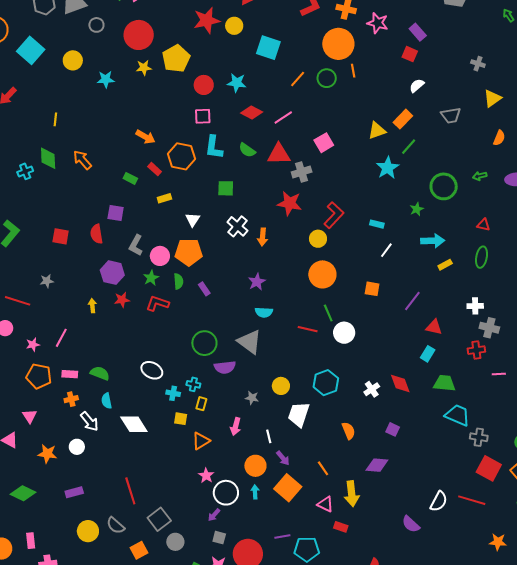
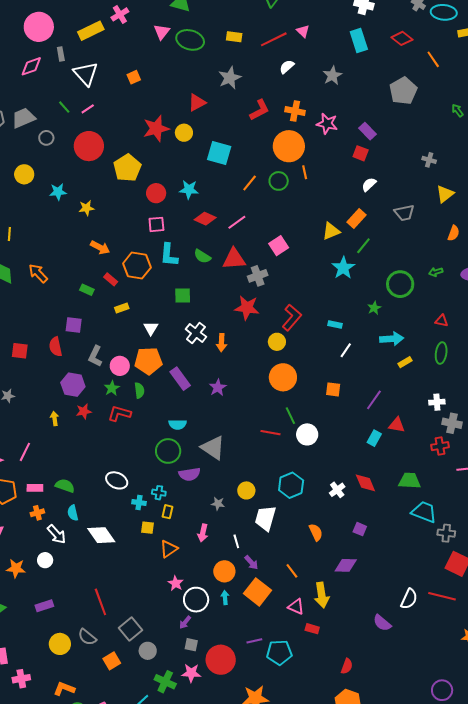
yellow star: (144, 68) -> (86, 208), moved
purple rectangle: (204, 289) -> (180, 379), moved, size x1.6
cyan semicircle: (264, 312) -> (177, 424), moved
cyan rectangle: (428, 354) -> (374, 438), moved

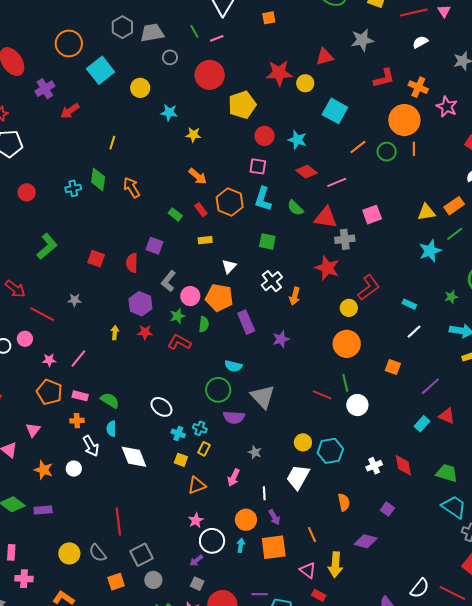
yellow circle: (246, 490) -> (303, 442), moved
orange square: (258, 592) -> (274, 547), turned 32
purple rectangle: (44, 606) -> (43, 510), moved

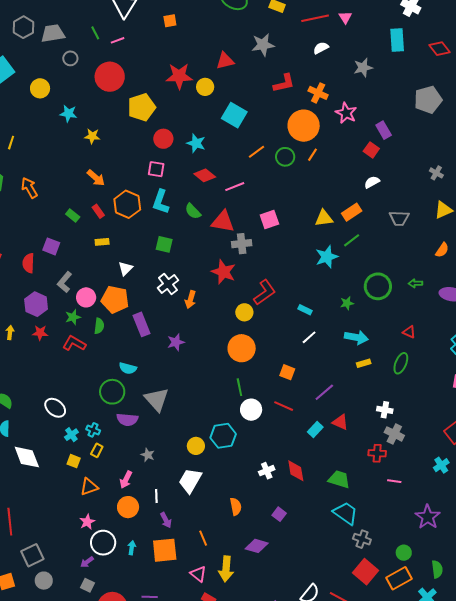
orange line: (414, 149) -> (313, 155), turned 32
red line: (322, 395) -> (284, 406), moved
cyan cross: (178, 434) -> (71, 435), turned 32
cyan hexagon: (330, 451) -> (223, 436), moved
orange circle: (246, 520) -> (128, 507), moved

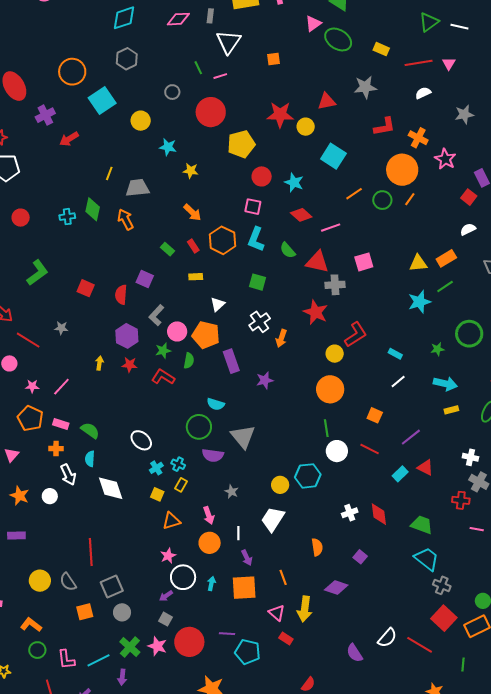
gray trapezoid: (53, 33) -> (137, 188), moved
pink arrow: (126, 480) -> (209, 515), turned -48

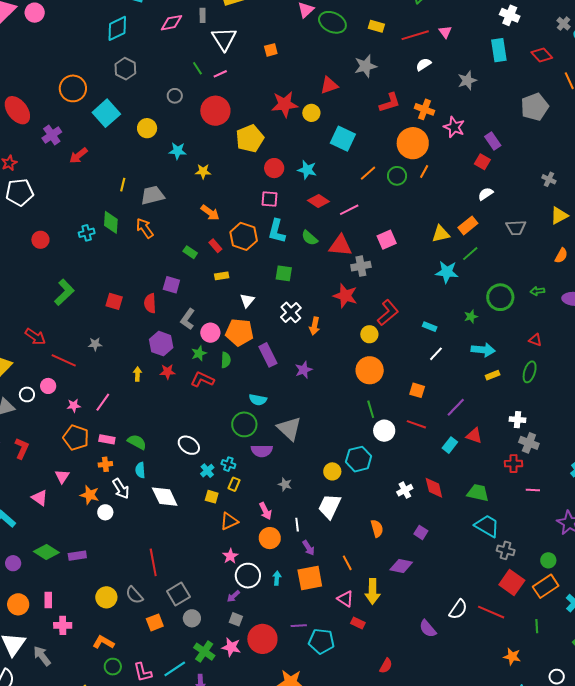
cyan star: (419, 302) -> (447, 272), turned 30
orange star: (20, 496) -> (90, 495), moved

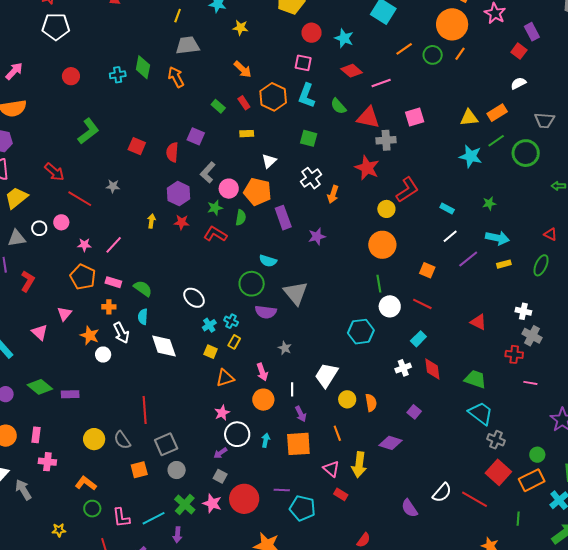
yellow line: (123, 185) -> (178, 16), moved
green circle: (500, 297) -> (526, 153), moved
purple line: (456, 407) -> (468, 259), moved
cyan rectangle: (450, 445) -> (418, 339), moved
yellow circle: (332, 471) -> (347, 399), moved

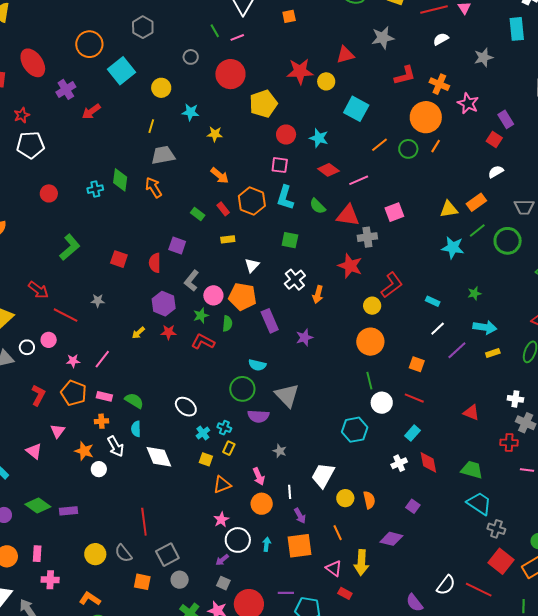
yellow arrow: (151, 221) -> (138, 333), turned -136
red L-shape: (28, 281) -> (38, 395), moved
orange square: (139, 470) -> (142, 582), turned 30

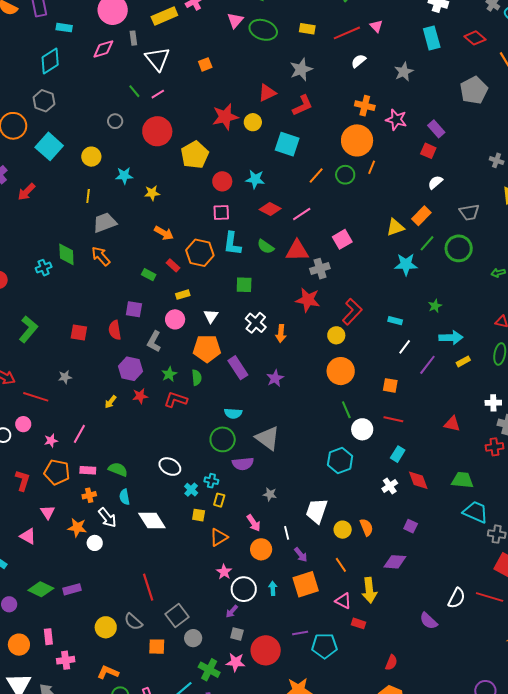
gray hexagon: (143, 27) -> (44, 101), moved
red L-shape: (405, 75) -> (302, 105), moved
pink circle: (213, 295) -> (175, 319), moved

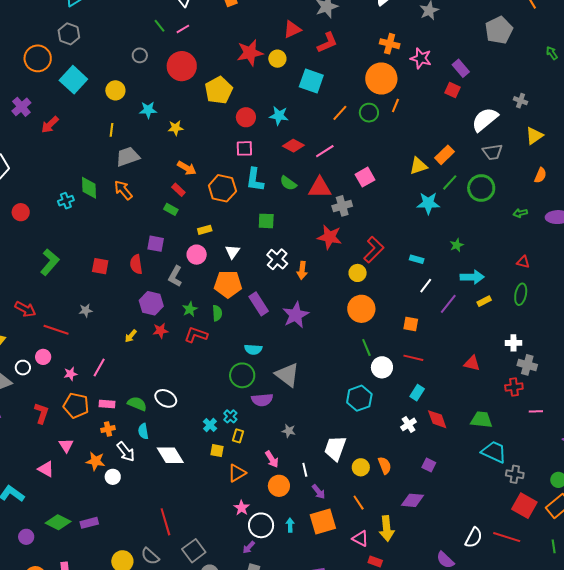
white semicircle: (435, 182) -> (485, 120), moved, size x1.8
red rectangle: (173, 265) -> (178, 190), moved
purple star: (275, 378) -> (296, 315), size x1.5
white ellipse: (170, 467) -> (166, 398), moved
cyan cross: (211, 481) -> (230, 416), turned 32

